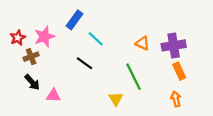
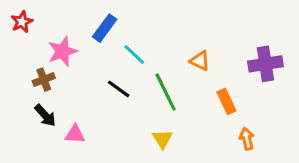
red star: (18, 38) -> (22, 22), moved
purple cross: (174, 45) -> (265, 64), moved
orange rectangle: (179, 71) -> (226, 101), moved
green line: (134, 77) -> (166, 92), moved

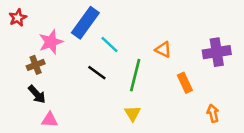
blue rectangle: (105, 28) -> (85, 23), size x1.4
green line: (166, 92) -> (135, 75), turned 40
pink triangle: (75, 134) -> (50, 120), moved
orange arrow: (247, 139) -> (213, 113), moved

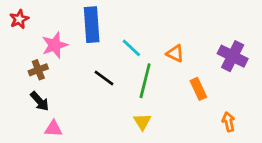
blue rectangle: (85, 23) -> (92, 25), turned -40
cyan line: (110, 44) -> (131, 48), moved
purple cross: (217, 52) -> (233, 56), turned 36

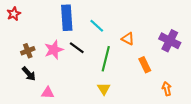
pink star: (55, 45) -> (54, 50), moved
cyan line: (131, 48) -> (97, 26), moved
black line: (104, 78) -> (77, 48), moved
pink triangle: (53, 129) -> (48, 93), moved

